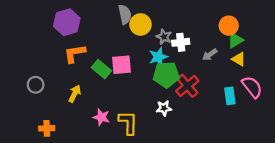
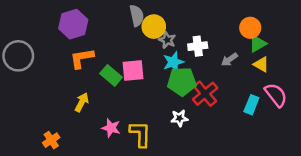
gray star: (164, 37) -> (167, 40), moved
gray circle: (36, 85) -> (18, 56), moved, size x1.6
cyan rectangle: (230, 96) -> (251, 105), turned 30
orange cross: (47, 128) -> (51, 140), turned -32

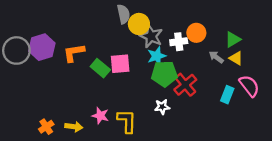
purple hexagon: (73, 24) -> (42, 47), moved
orange circle: (250, 28) -> (196, 33), moved
gray star: (167, 40) -> (151, 36), size x1.5
gray arrow: (229, 60) -> (216, 57), moved, turned 72
yellow arrow: (82, 102) -> (74, 127), moved, turned 70

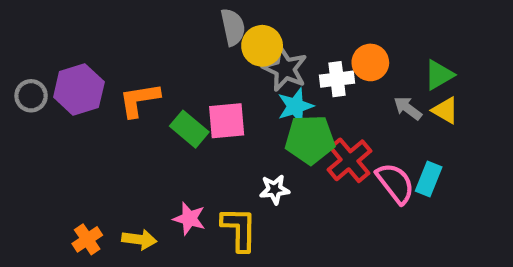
gray circle: (16, 50) -> (31, 96), size x0.6
pink semicircle: (249, 86) -> (395, 183), moved
white star: (162, 107) -> (275, 189), moved

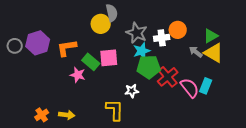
yellow circle: (262, 46) -> (101, 24), moved
yellow triangle: (445, 110) -> (214, 53), size x1.5
pink star: (189, 219) -> (78, 75), moved

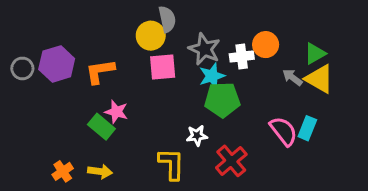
pink square: (109, 58) -> (163, 67), moved
green rectangle: (91, 62) -> (101, 127), moved
red cross: (168, 77) -> (231, 161), moved

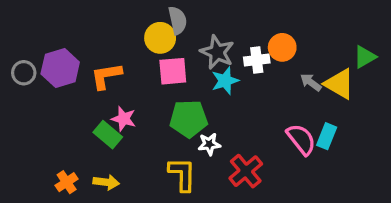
green triangle: (315, 54) -> (365, 57), moved
green pentagon: (222, 100) -> (189, 119), moved

